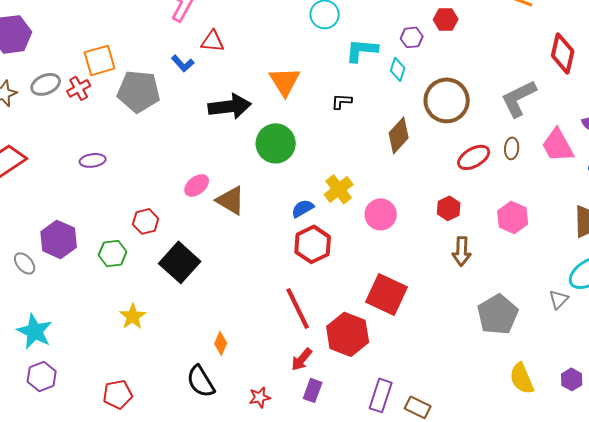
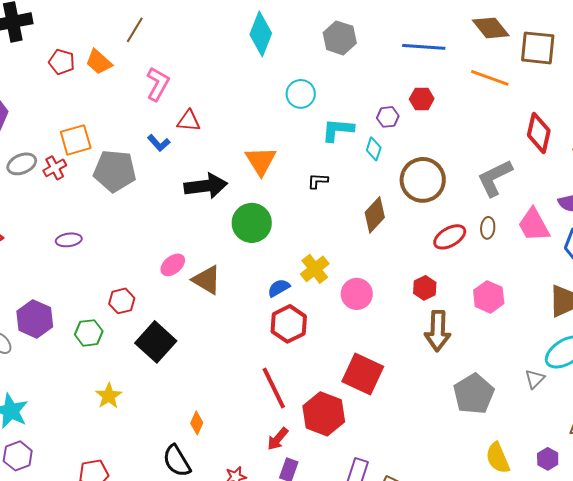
brown arrow: (462, 251) -> (438, 331), size x1.4

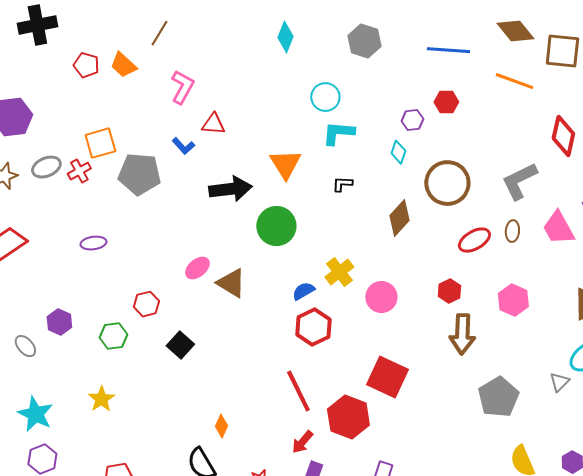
cyan diamond: (261, 34) -> (285, 37), size x0.7
cyan L-shape: (338, 130) -> (338, 133), moved
purple hexagon: (35, 319) -> (59, 322), size x0.7
black square: (156, 342) -> (180, 345), size x0.7
yellow star: (109, 396) -> (101, 399), moved

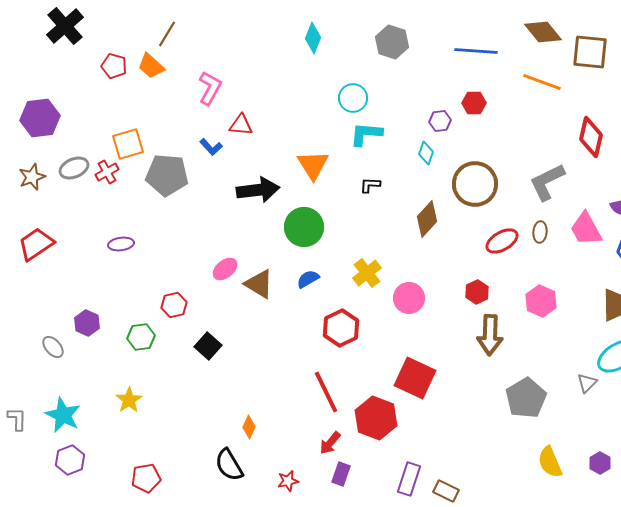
black cross: (37, 25) -> (65, 26), turned -30
brown line: (159, 33) -> (167, 34), moved
blue semicircle: (303, 291) -> (308, 279), moved

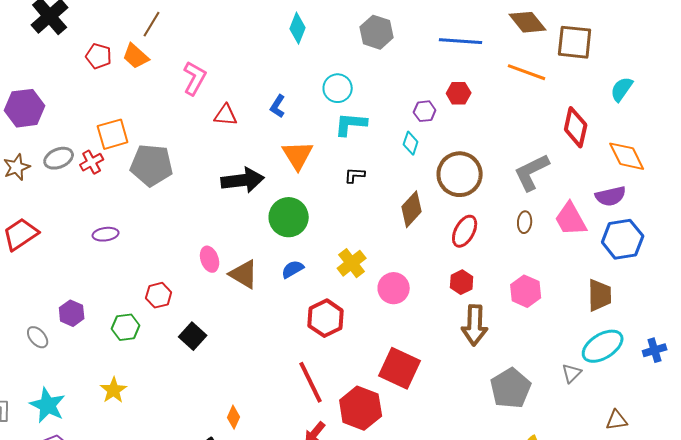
blue L-shape: (211, 147) -> (278, 106), moved, turned 75
red ellipse: (502, 241) -> (465, 231), moved, turned -32
pink ellipse: (225, 269) -> (210, 259), turned -70

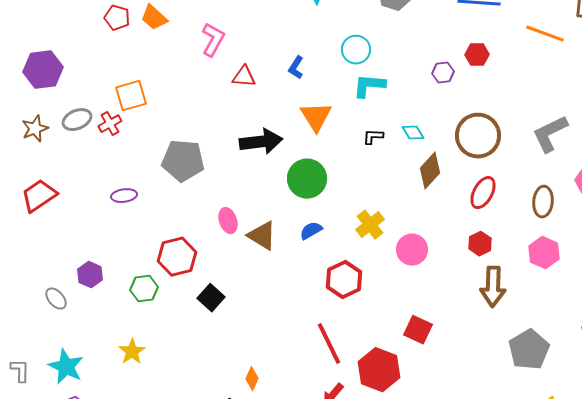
cyan diamond: (411, 143) -> (413, 133), moved, turned -50
gray pentagon: (152, 165) -> (183, 161), moved
brown ellipse: (525, 222) -> (543, 202), moved, size x1.4
red hexagon: (159, 295) -> (177, 257), size x1.5
red square: (400, 368) -> (418, 330), size x0.7

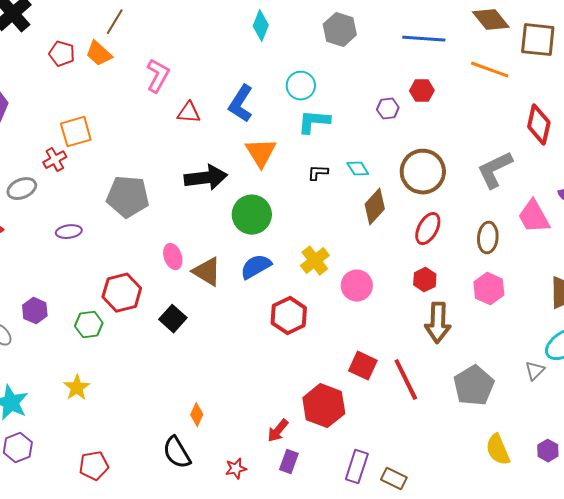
blue L-shape: (296, 68) -> (241, 104), size x1.6
gray ellipse: (77, 120) -> (22, 189), moved
blue semicircle: (311, 231) -> (256, 267), size x1.4
black square: (211, 298) -> (173, 319), moved
red line: (329, 344) -> (406, 380), moved

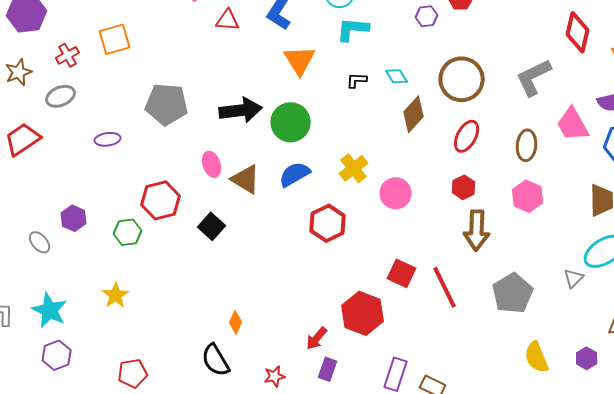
red cross: (55, 160) -> (68, 55), moved
black arrow: (206, 178) -> (241, 110), moved

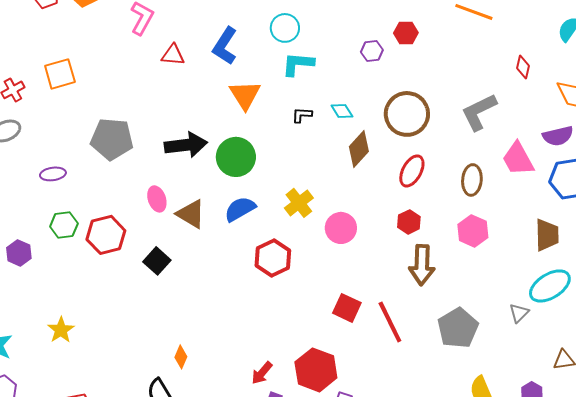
red diamond: (578, 32) -> (523, 67), size x0.6
green hexagon: (128, 232) -> (64, 225), moved
red hexagon: (363, 313) -> (316, 370), moved

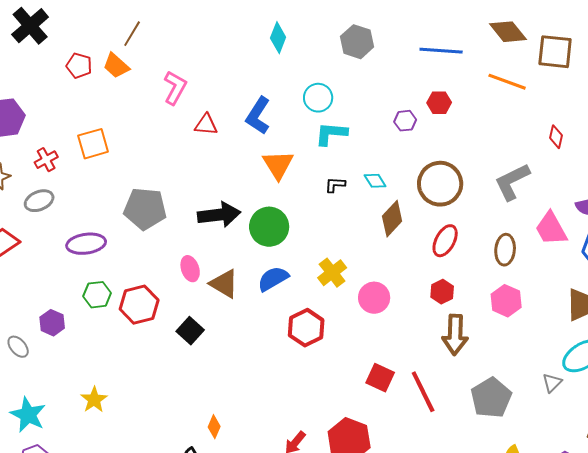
purple ellipse: (53, 174) -> (86, 244), size x1.5

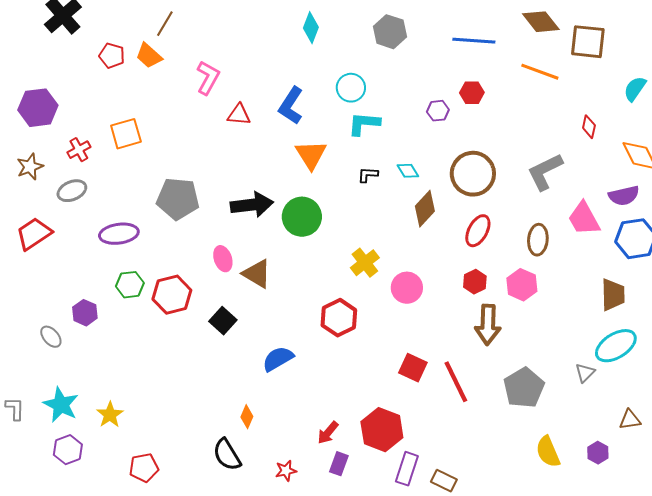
blue semicircle: (273, 279) -> (278, 359), moved
pink hexagon: (506, 301) -> (522, 285), moved
yellow star: (94, 400) -> (110, 415), moved

